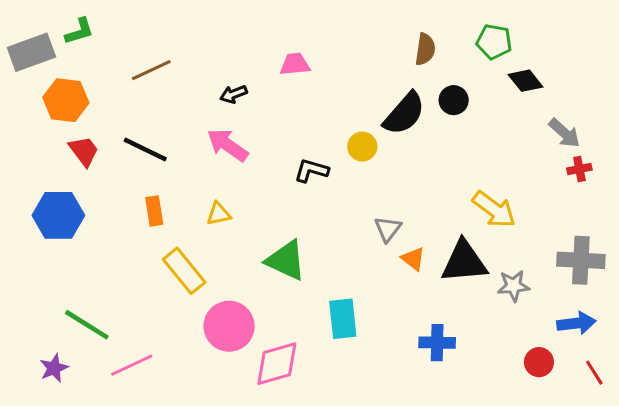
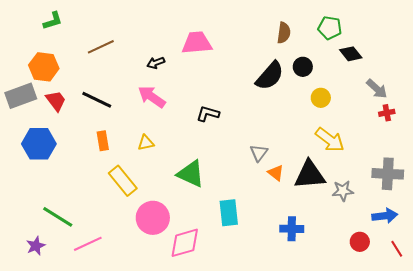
gray rectangle: (31, 52) -> (21, 96), moved
pink trapezoid: (295, 64) -> (197, 43), size x1.5
yellow circle: (362, 147) -> (321, 98), moved

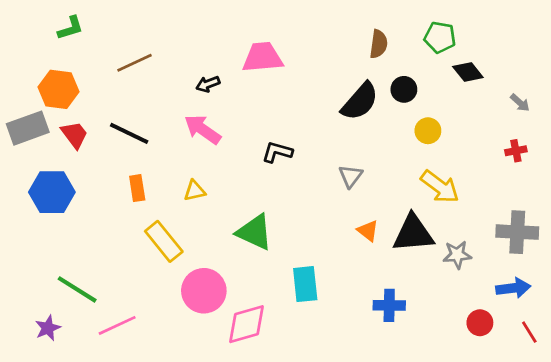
gray arrow: (377, 89) -> (520, 103), moved, size x0.7
gray triangle: (259, 153) -> (351, 176), moved

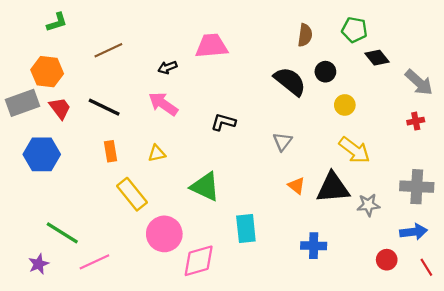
black semicircle: (360, 101) -> (290, 81), turned -92
gray arrow: (520, 103) -> (419, 82), size x1.8

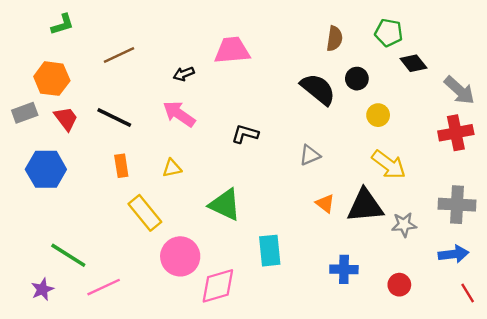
gray rectangle: (22, 103) -> (25, 113), size x0.7
red cross: (416, 121) -> (456, 133), size x1.8
gray triangle: (282, 142) -> (310, 155), turned 30
red circle: (387, 260) -> (399, 285), moved

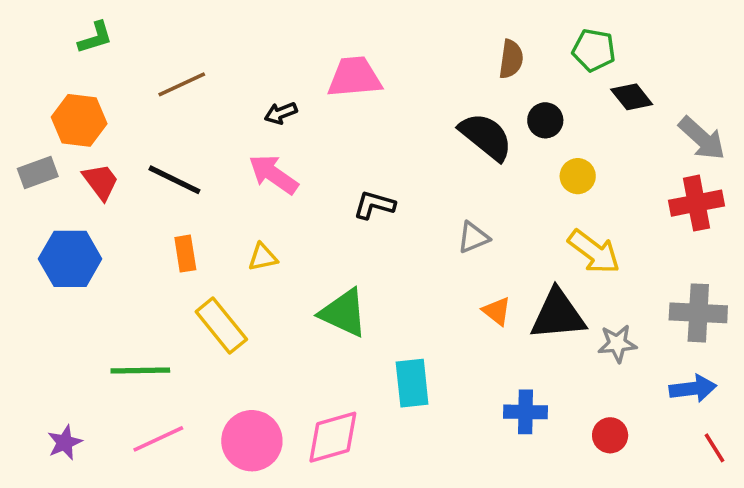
green line: (68, 255) -> (140, 371), moved, turned -33
pink circle: (180, 256) -> (252, 441), moved

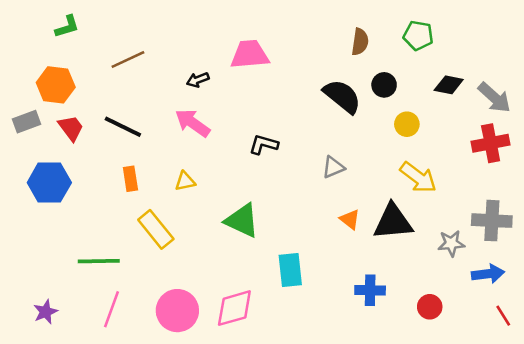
black diamond: (632, 97) -> (449, 85), moved, turned -40
gray star: (617, 344) -> (451, 243), moved
pink line: (158, 439) -> (111, 309), turned -45

